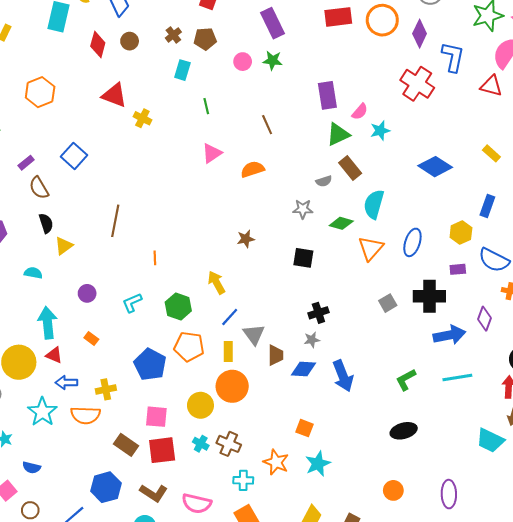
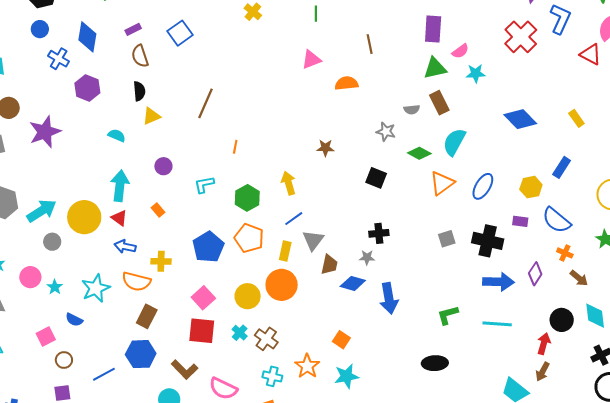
cyan star: (42, 412) -> (96, 288), moved
pink square: (156, 417) -> (203, 298), turned 30
brown rectangle: (126, 445) -> (147, 316), moved, turned 70

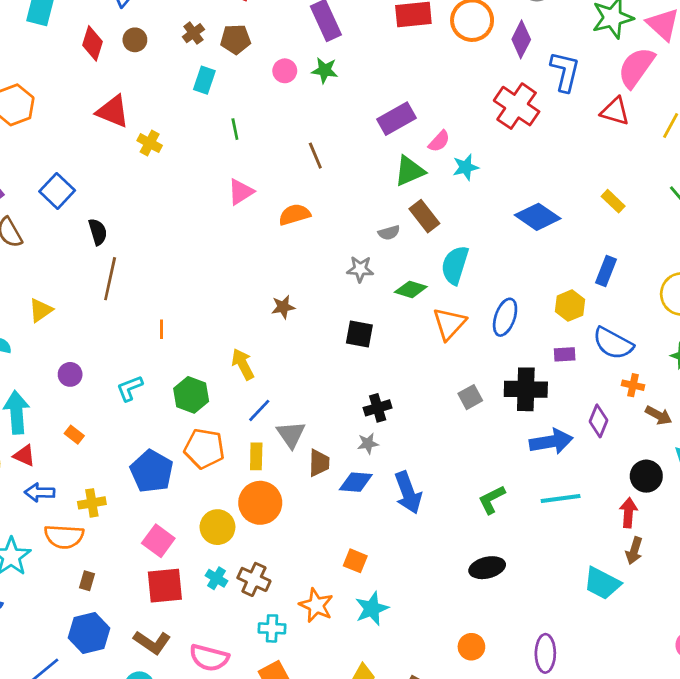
purple rectangle: (433, 29) -> (397, 119), turned 68
black semicircle: (139, 91) -> (98, 232), moved
brown rectangle: (147, 316) -> (87, 581), size x0.6

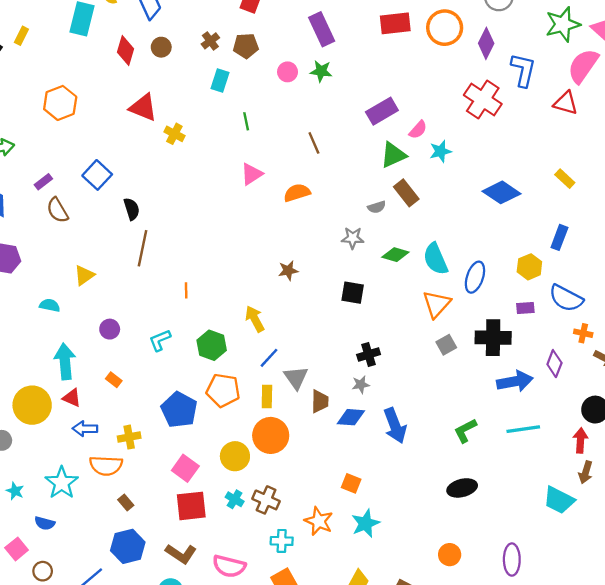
cyan semicircle: (455, 265) -> (435, 259), moved, turned -40
orange triangle: (449, 324) -> (437, 304), moved
brown rectangle: (87, 581) -> (126, 503), turned -56

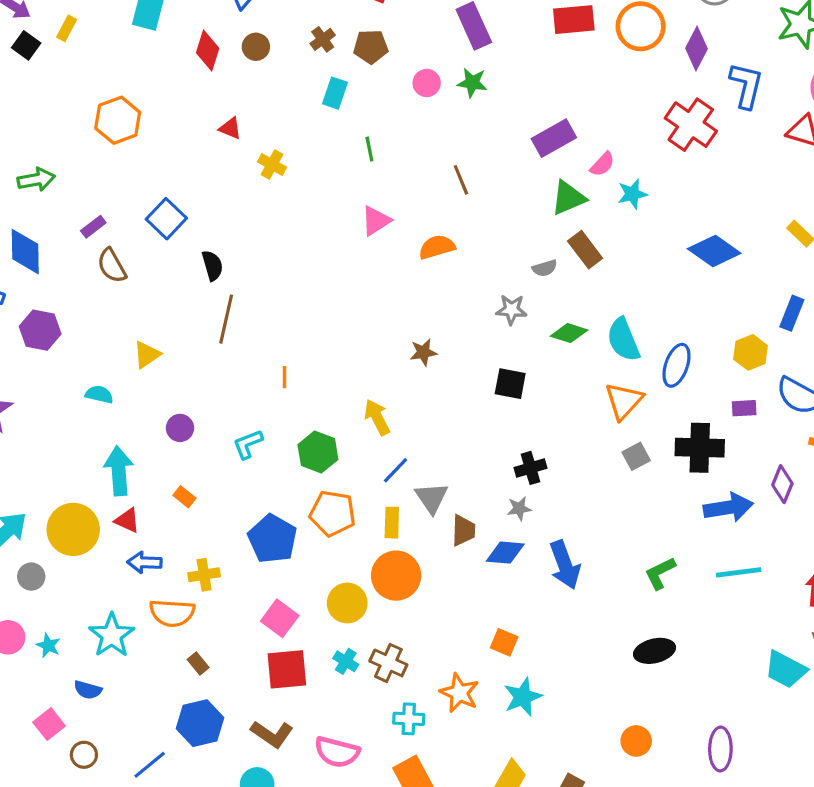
red triangle: (143, 108) -> (230, 128), size x0.6

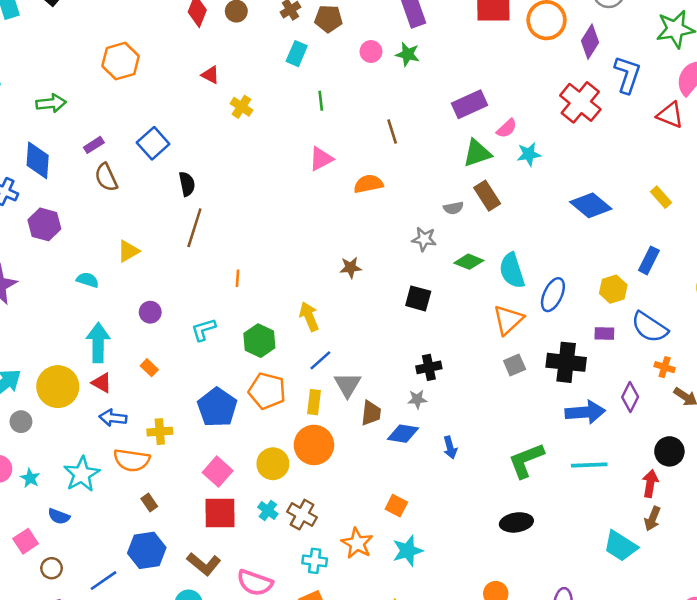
blue arrow: (565, 565) -> (450, 447), size x0.6
green L-shape: (660, 573) -> (526, 460), size x1.4

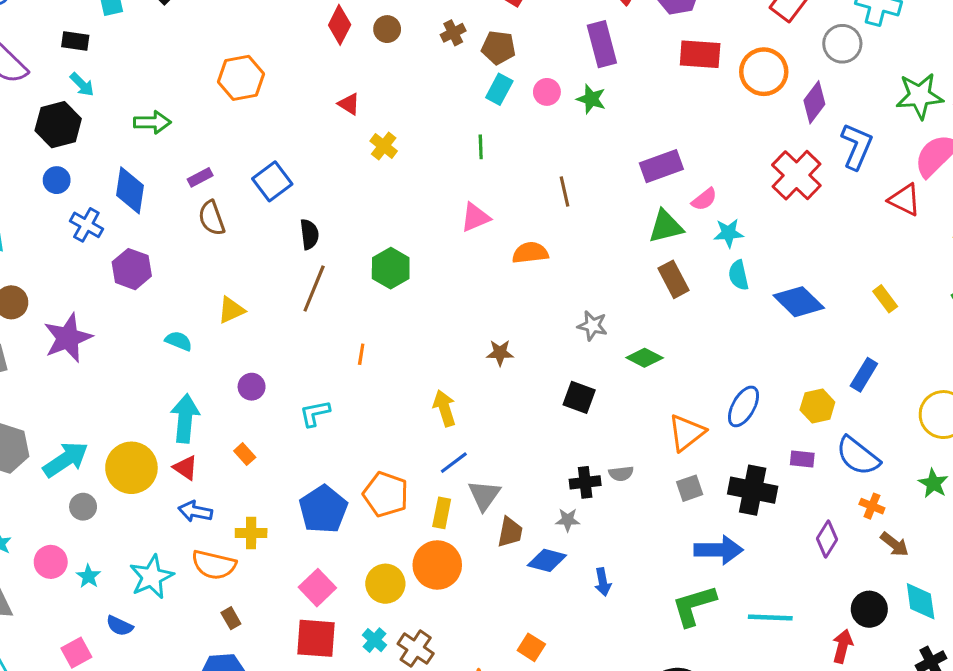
cyan rectangle: (297, 54) -> (499, 89), moved
gray semicircle: (453, 208) -> (621, 474), moved
cyan semicircle: (512, 271) -> (739, 275), moved, size x0.7
green hexagon: (259, 341) -> (391, 268), moved
blue arrow: (585, 412) -> (719, 550), moved

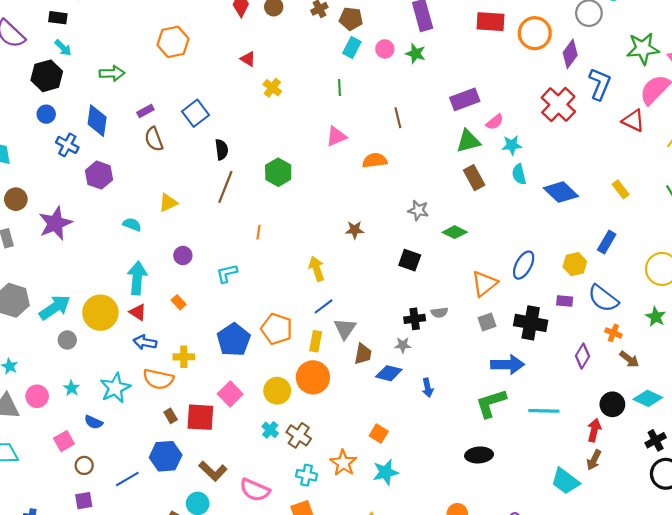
pink circle: (51, 562) -> (37, 396), moved
cyan diamond: (921, 601) -> (648, 398), turned -56
red square: (316, 638) -> (200, 417), moved

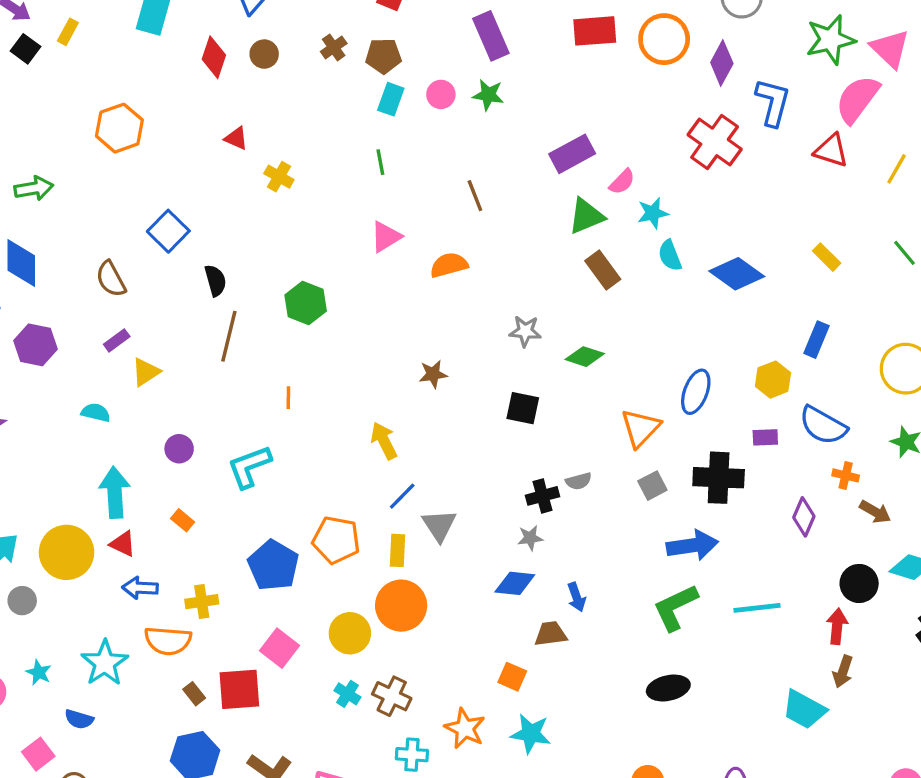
purple rectangle: (145, 111) -> (117, 340), moved
cyan L-shape: (227, 273) -> (249, 467), size x1.4
brown trapezoid: (363, 354) -> (551, 634), moved, turned -100
cyan star: (386, 472) -> (531, 734), turned 30

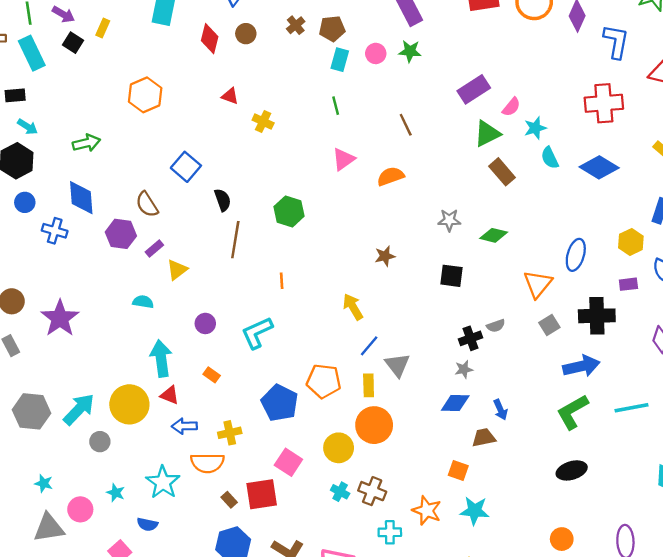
red cross: (715, 142) -> (604, 103), moved, turned -36
purple hexagon: (35, 345) -> (121, 234), moved

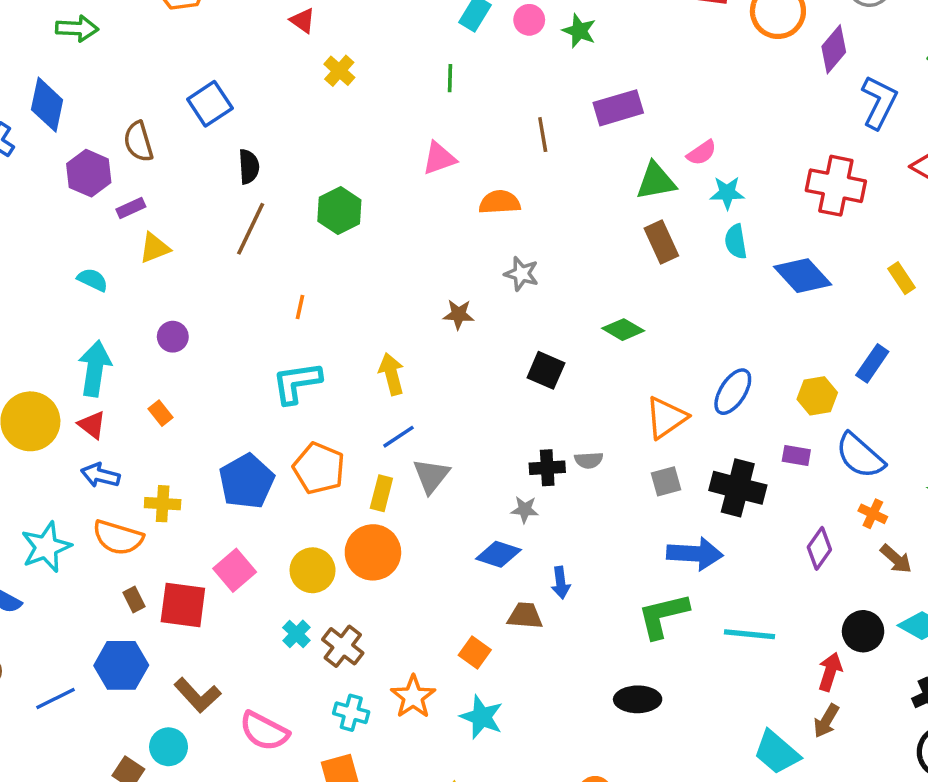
purple rectangle: (474, 89) -> (618, 108), moved
gray star: (449, 220) -> (521, 274), moved
cyan L-shape: (257, 333) -> (297, 383), moved

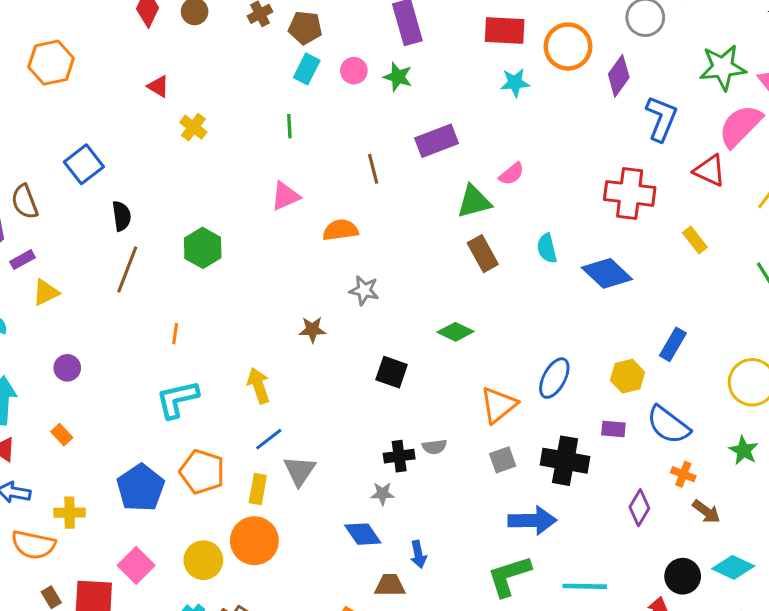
cyan star: (727, 193) -> (515, 83), moved
yellow rectangle: (901, 278) -> (695, 240), moved
blue diamond: (498, 554) -> (363, 534), turned 42

